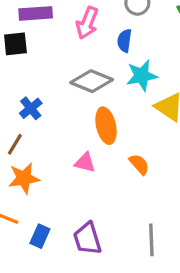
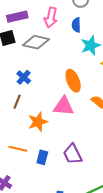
gray diamond: (92, 81) -> (36, 42), moved
pink triangle: (85, 163) -> (64, 106), size x1.5
orange star: (24, 178) -> (38, 122), moved

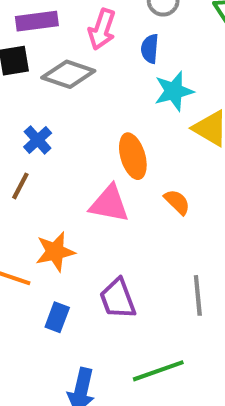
orange star: (38, 122) -> (55, 252), moved
blue rectangle: (42, 157) -> (57, 317), moved

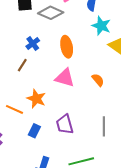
cyan star: (174, 91) -> (101, 26), turned 30
orange ellipse: (133, 156) -> (67, 47), moved
orange star: (55, 252) -> (36, 99), turned 30

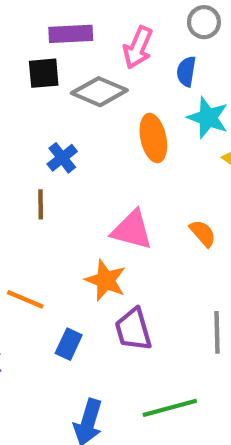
orange ellipse: (67, 47) -> (153, 138), moved
brown line: (22, 65) -> (41, 204), turned -32
orange star: (36, 99) -> (106, 280), moved

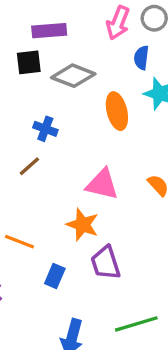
pink arrow: (138, 47) -> (118, 23), moved
blue cross: (62, 158) -> (45, 129), turned -30
brown line: (41, 204) -> (29, 166), turned 50

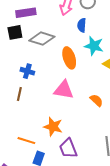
brown line: (29, 166) -> (19, 94), turned -32
pink triangle: (102, 184) -> (64, 90), moved
orange line: (19, 242) -> (26, 141), moved

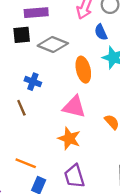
blue semicircle: (82, 25) -> (101, 32), turned -32
brown line: (19, 94) -> (21, 108), turned -40
orange star: (53, 127) -> (69, 138), moved

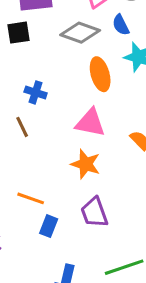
gray diamond: (53, 44) -> (80, 33), moved

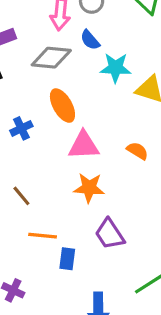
orange ellipse: (100, 74) -> (62, 106), moved
blue cross: (36, 92) -> (21, 128), turned -30
brown line: (22, 127) -> (21, 196), moved

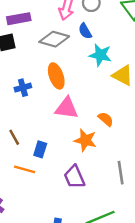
orange star: (89, 188) -> (85, 140), moved
blue rectangle: (67, 259) -> (40, 149), moved

